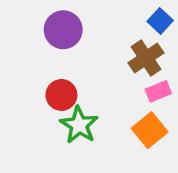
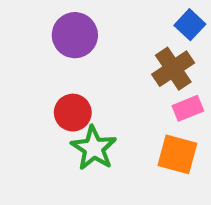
orange square: (150, 130) -> (177, 154), turned -36

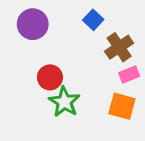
blue square: (190, 25) -> (93, 20), moved
purple circle: (75, 35) -> (33, 24), moved

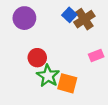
brown cross: (119, 47) -> (84, 19), moved
orange square: (122, 106) -> (67, 83), moved

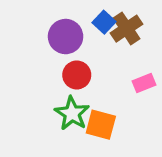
purple circle: (24, 18) -> (66, 37), moved
red circle: (37, 58) -> (77, 75), moved

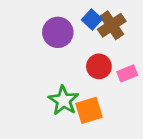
red circle: (77, 75) -> (99, 66), moved
orange square: (101, 125) -> (89, 110), turned -32

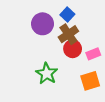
brown cross: (112, 25) -> (68, 34), moved
orange square: (89, 110) -> (90, 81), moved

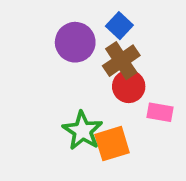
pink rectangle: (93, 54) -> (160, 112), moved, turned 32
orange square: (90, 81) -> (112, 144), moved

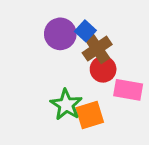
blue square: (119, 26) -> (85, 31), moved
pink rectangle: (160, 112) -> (128, 90), size x1.4

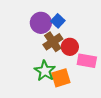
brown cross: (97, 49) -> (53, 42), moved

